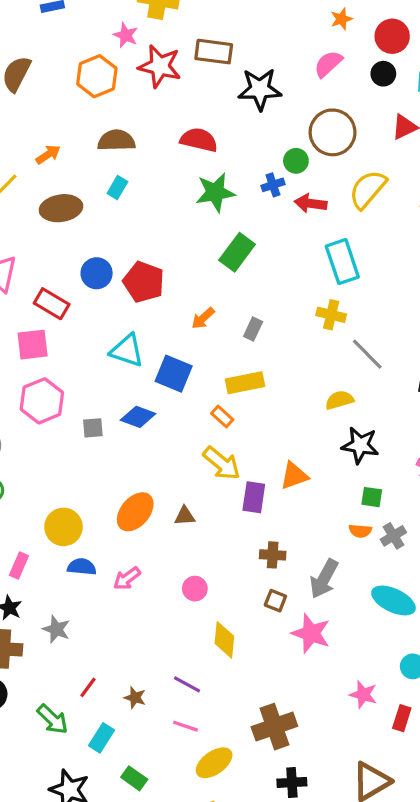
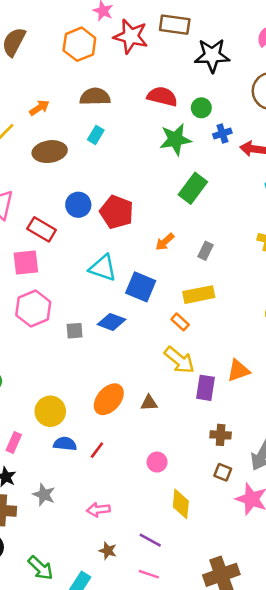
green circle: (296, 161) -> (201, 108), moved
pink arrow: (127, 578) -> (98, 510), moved, turned 30
red line: (88, 687) -> (97, 450), moved

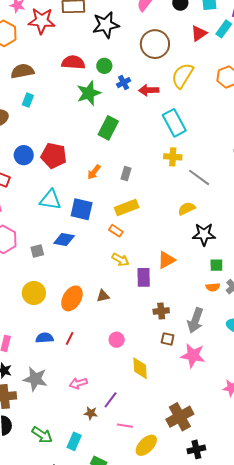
yellow arrow: (179, 360) -> (120, 260), size x0.7
yellow circle: (50, 411) -> (34, 293), moved
gray star: (44, 495) -> (35, 379), size x1.4
purple line: (150, 540) -> (111, 400), moved, turned -72

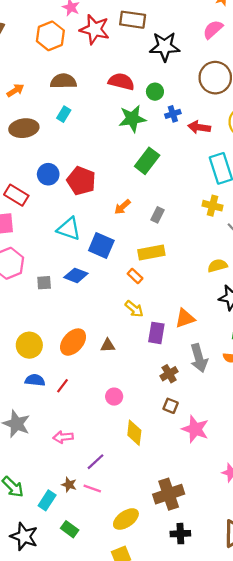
yellow circle: (34, 293) -> (29, 345), moved
brown cross: (161, 311) -> (169, 374), turned -35
gray arrow: (195, 320) -> (199, 358), moved, turned -45
brown star: (91, 413) -> (69, 485), moved
pink line: (125, 426) -> (92, 488), moved

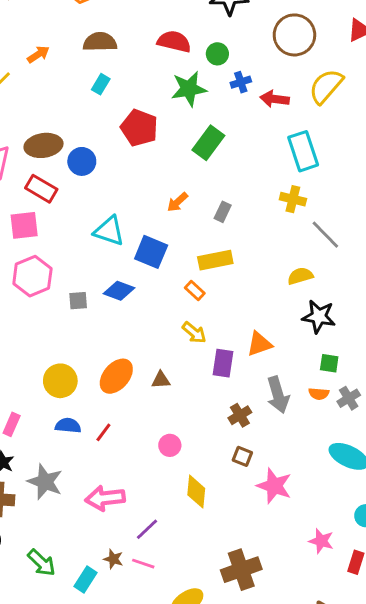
brown ellipse: (24, 128) -> (43, 145), moved
red pentagon: (81, 181) -> (139, 128), moved
pink arrow: (63, 437) -> (105, 498), size x1.5

